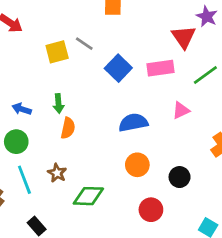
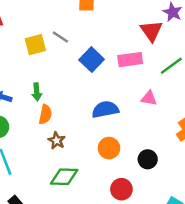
pink triangle: (181, 110) -> (149, 98), turned 35
brown star: (57, 173) -> (57, 141), moved

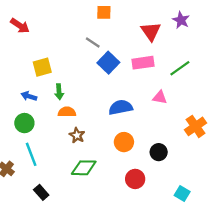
red triangle: (151, 31) -> (151, 31), moved
gray line: (60, 37) -> (93, 43), moved
yellow square: (35, 45) -> (42, 67), moved
orange semicircle: (45, 114) -> (67, 112), turned -102

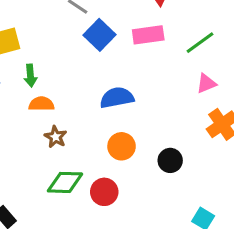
pink triangle: (160, 97) -> (206, 84), moved, turned -32
red circle: (135, 179) -> (104, 192), moved

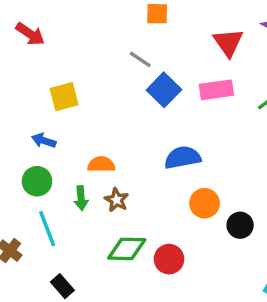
green arrow: (30, 76) -> (81, 198), moved
orange circle: (122, 146) -> (205, 203), moved

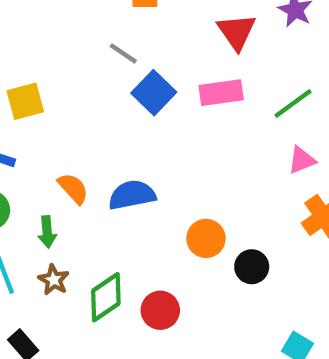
blue semicircle: (183, 158) -> (132, 195), moved
orange semicircle: (101, 164) -> (73, 188), turned 48
brown star: (117, 200) -> (54, 280), moved
green diamond: (127, 249) -> (106, 297), turned -36

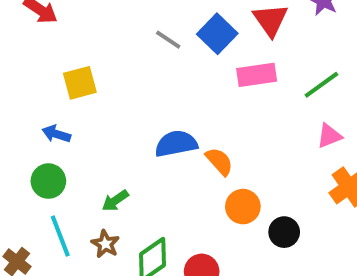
blue square: (154, 93) -> (217, 34), moved
orange semicircle: (73, 188) -> (219, 161), moved
blue semicircle: (132, 195) -> (176, 144), moved
green arrow: (47, 232) -> (115, 201), moved, turned 60

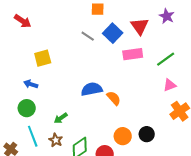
orange circle: (243, 207) -> (123, 136), moved

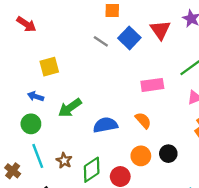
pink rectangle: (133, 54) -> (152, 85), moved
blue semicircle: (92, 89) -> (105, 125), moved
orange semicircle: (114, 98) -> (143, 120), moved
green arrow: (61, 118) -> (70, 108), moved, size x1.5

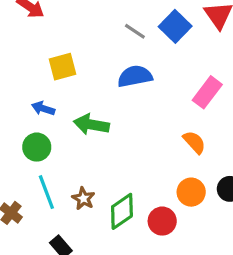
pink rectangle: (152, 85) -> (207, 92), turned -45
green arrow: (70, 108) -> (91, 125), turned 45
blue semicircle: (105, 125) -> (135, 76), moved

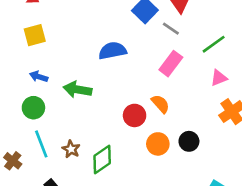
gray line: (135, 31) -> (171, 29), moved
yellow square: (62, 67) -> (35, 35), moved
red circle: (162, 221) -> (135, 115), moved

